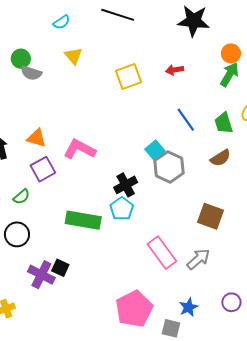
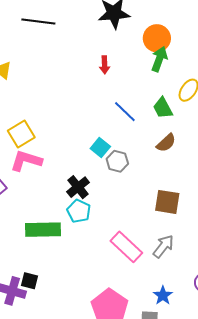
orange circle: (231, 53) -> (157, 38), size x1.4
red arrow: (175, 70) -> (105, 65), turned -72
yellow square: (128, 77) -> (21, 134), moved
gray hexagon: (169, 167) -> (117, 161), size x0.7

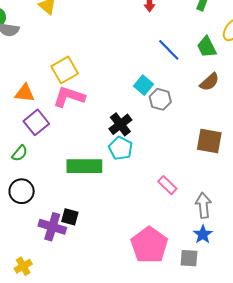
gray arrow: (163, 246) -> (203, 205), moved, turned -45
pink rectangle: (126, 247) -> (167, 185), size x0.6

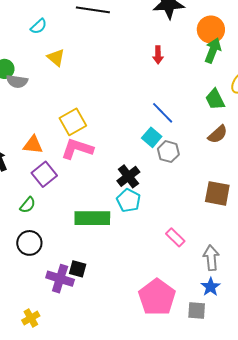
blue line: (169, 50) -> (163, 113), moved

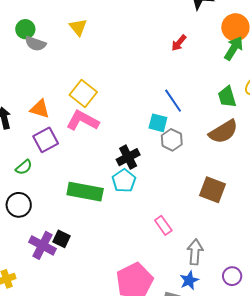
red arrow: (158, 55) -> (179, 43), turned 30
yellow square: (73, 122) -> (83, 94), turned -32
brown semicircle: (218, 134) -> (223, 132), size x1.4
cyan square: (152, 137) -> (158, 123), turned -36

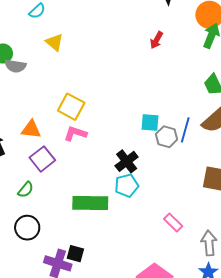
blue line: (173, 101) -> (185, 130), moved, turned 60
pink L-shape: (83, 121) -> (75, 134), size x0.7
cyan pentagon: (124, 181) -> (127, 185), turned 30

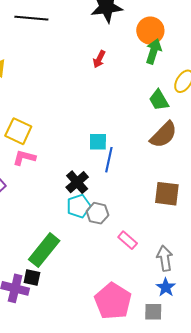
blue line: (185, 130) -> (109, 160), moved
gray hexagon: (167, 137) -> (97, 213), moved
green rectangle: (90, 203) -> (44, 250), moved, turned -48

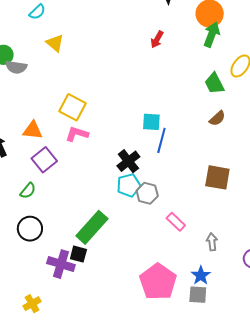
brown semicircle: (164, 135) -> (217, 118), size x0.6
gray arrow: (165, 258) -> (212, 242), size x0.7
blue star: (166, 287) -> (201, 275), moved

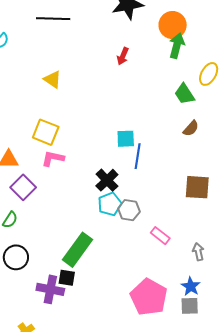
yellow triangle: (55, 43) -> (53, 79), moved

